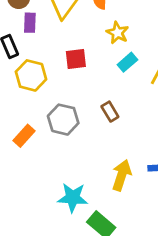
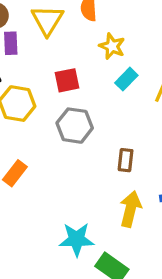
brown rectangle: (110, 112) -> (126, 160), moved, turned 42
gray hexagon: (63, 120) -> (75, 126), moved

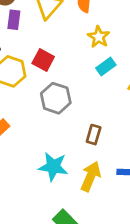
red square: (67, 80) -> (43, 60), moved, turned 30
cyan star: (77, 239) -> (53, 167), moved

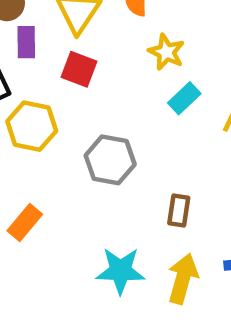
red square: (43, 60) -> (79, 69), moved

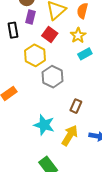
yellow star: (166, 52) -> (78, 35), moved
cyan rectangle: (184, 98) -> (85, 54), moved
yellow hexagon: (32, 126) -> (35, 55), moved

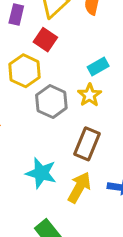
yellow star: (78, 35) -> (90, 95), moved
brown rectangle: (76, 106) -> (87, 144), size x1.5

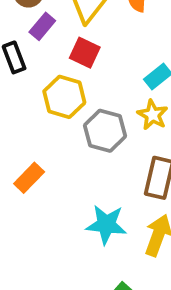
purple rectangle: (16, 14) -> (42, 26), turned 36

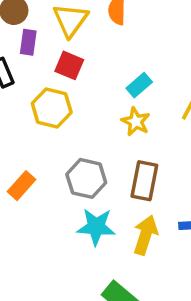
purple rectangle: (42, 26) -> (28, 42), turned -30
gray hexagon: (105, 131) -> (86, 178), moved

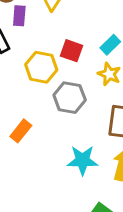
red square: (69, 65) -> (71, 51), moved
gray hexagon: (86, 178) -> (70, 98), moved

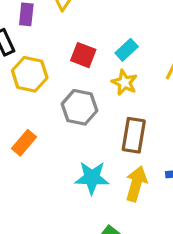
yellow hexagon: (41, 67) -> (30, 74), moved

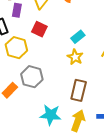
red square: (83, 55) -> (39, 29), moved
gray hexagon: (79, 107) -> (32, 77), moved

